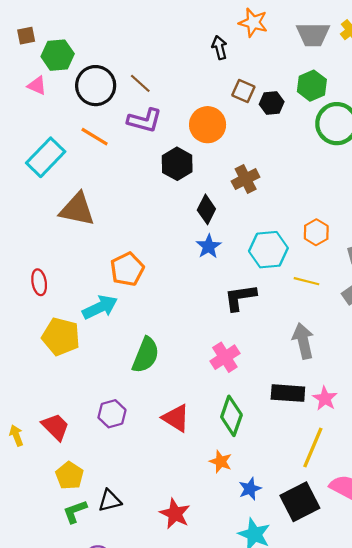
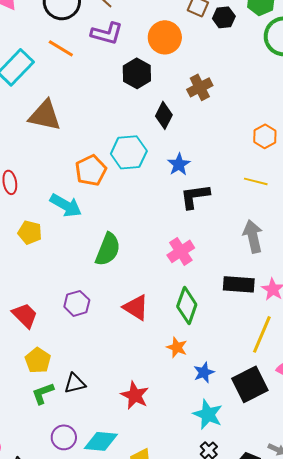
blue star: (209, 246) -> (179, 164), moved
cyan hexagon: (268, 250) -> (129, 152), moved
cyan arrow: (100, 307) -> (66, 205), turned 56
yellow pentagon: (61, 337) -> (30, 232), size x0.7

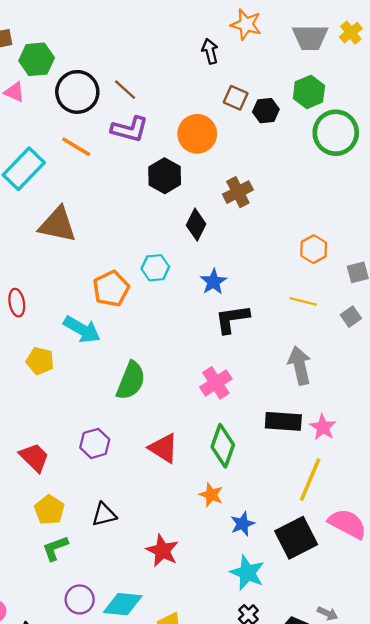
cyan hexagon: (129, 152) -> (155, 268), size x0.7
black triangle: (75, 383) -> (104, 514), moved

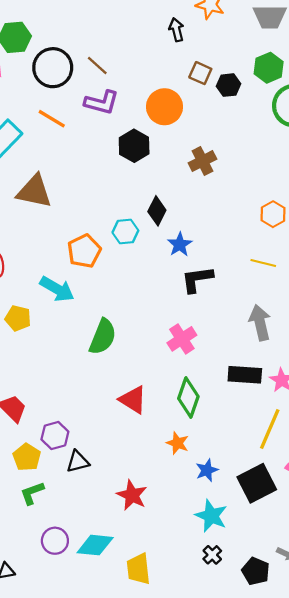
black diamond: (196, 225) -> (157, 211), moved
purple hexagon: (95, 443) -> (55, 435), moved

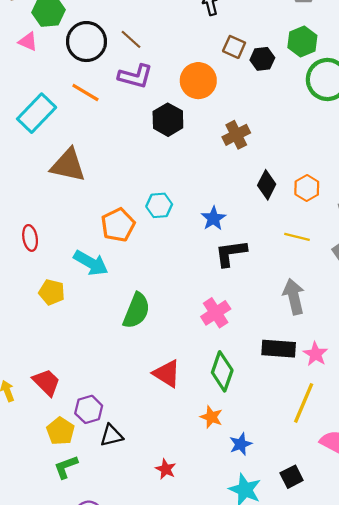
black diamond: (157, 211) -> (267, 185), moved
black square: (257, 483) -> (292, 477), moved, size x0.6
red star: (132, 495) -> (166, 469), size x0.7

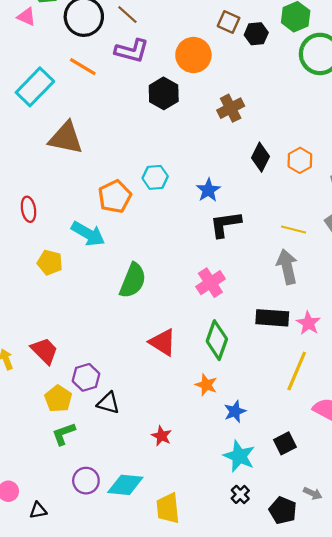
yellow line: (297, 237) -> (293, 229), moved
black triangle: (111, 435) -> (108, 403), turned 30

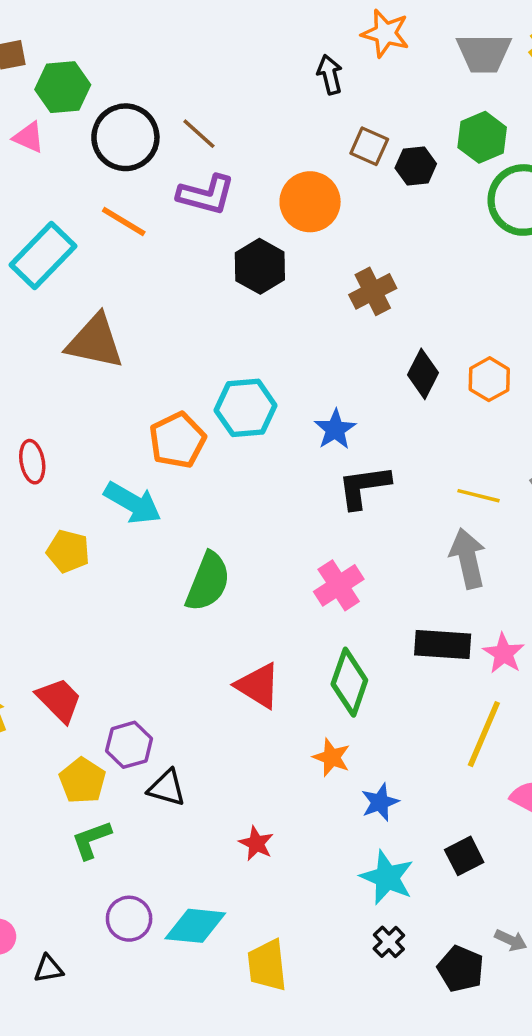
cyan hexagon: (155, 177) -> (246, 408), size x1.4

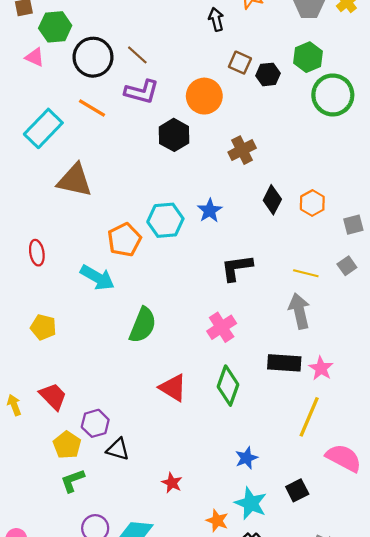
blue star: (335, 429) -> (210, 211), moved
yellow pentagon: (68, 551) -> (43, 327), moved
orange star: (332, 757) -> (217, 521), moved

